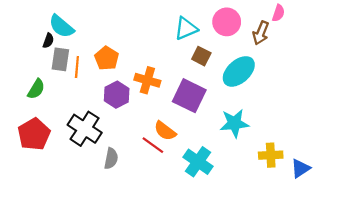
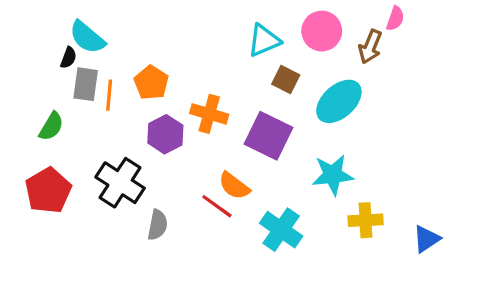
yellow cross: (271, 155) -> (366, 220), moved

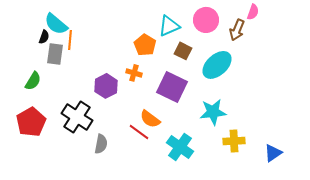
orange pentagon: (151, 83) -> (145, 45), moved
orange line: (109, 95) -> (70, 40), moved
orange cross: (209, 114) -> (134, 73), size x0.7

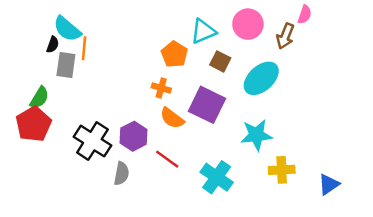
purple hexagon: (106, 86) -> (133, 136), moved
orange semicircle: (150, 119) -> (172, 118), moved
red pentagon: (31, 122) -> (33, 124), moved

